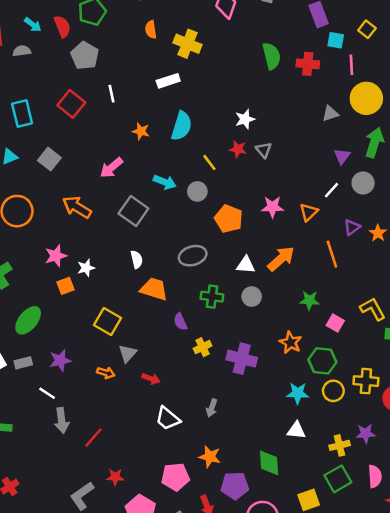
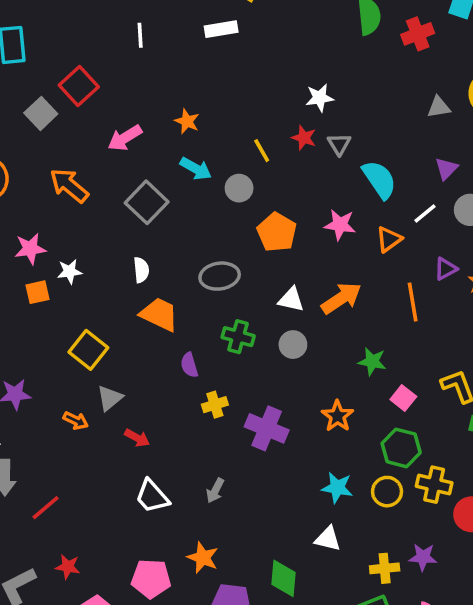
red cross: (308, 64) -> (418, 34), turned -35
red square: (71, 104) -> (79, 86), moved
cyan semicircle: (181, 126) -> (379, 179), moved, turned -60
orange star: (141, 131) -> (187, 121), moved
green hexagon: (322, 361) -> (401, 448), moved

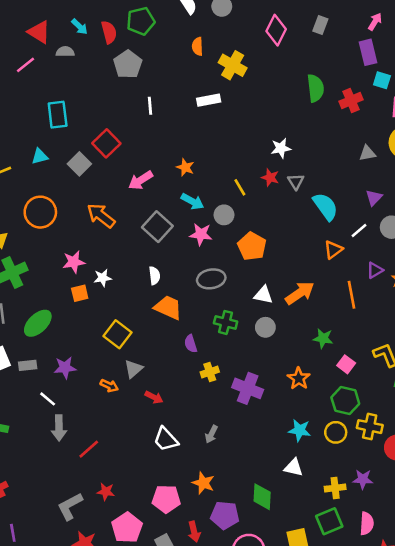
pink star: (340, 225) -> (201, 234), moved

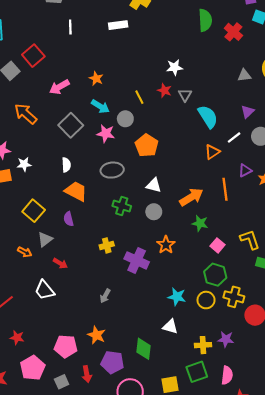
red cross: (351, 101) -> (233, 32), turned -30
orange arrow: (300, 293) -> (191, 197), moved
purple semicircle: (191, 344) -> (69, 219), moved
orange star: (299, 378) -> (166, 245), moved
white trapezoid: (166, 439) -> (45, 290), moved

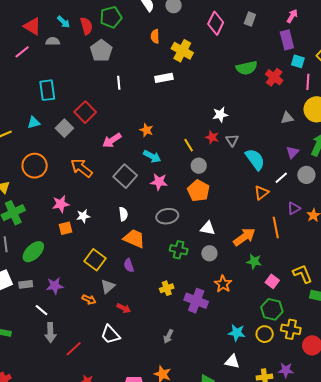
green semicircle: (205, 20) -> (247, 68), turned 85
gray circle: (125, 119) -> (199, 166), moved

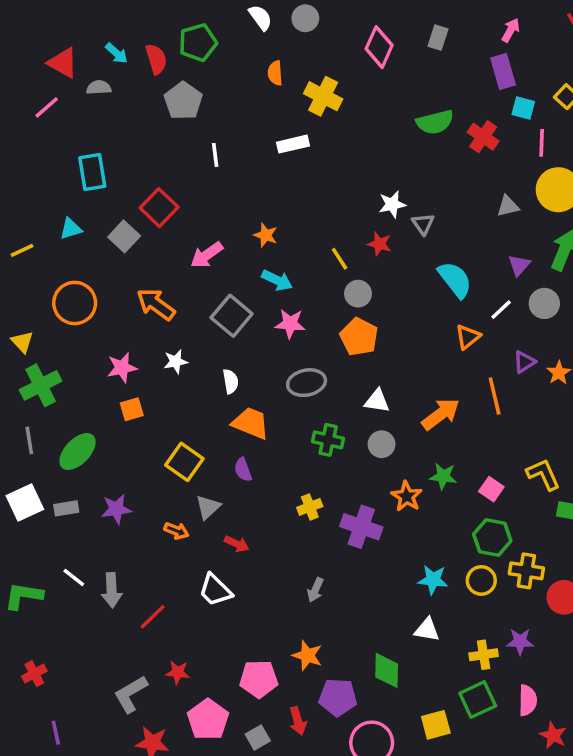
gray triangle: (232, 140) -> (423, 224), moved
white star: (83, 216) -> (176, 362), moved
green star: (254, 261) -> (443, 476), moved
white line: (41, 310) -> (74, 578), moved

